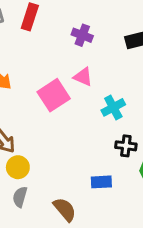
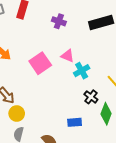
pink triangle: (83, 77) -> (68, 56), moved
black cross: (126, 146) -> (91, 97), turned 32

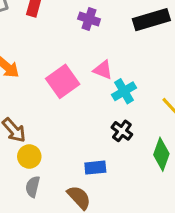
black cross: (91, 97) -> (122, 131), moved
blue rectangle: (75, 122) -> (95, 168), moved

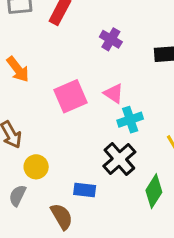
black cross: (122, 131) -> (119, 159), size x1.5
yellow circle: (29, 157) -> (36, 167), moved

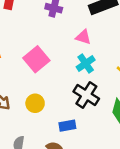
pink triangle: (114, 93) -> (83, 37), moved
yellow circle: (36, 167) -> (35, 103), moved

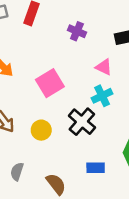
black cross: (86, 95) -> (82, 122), moved
blue rectangle: (67, 126) -> (96, 168), moved

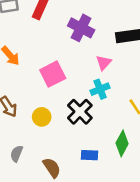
purple cross: (77, 31) -> (81, 28), size x1.5
pink triangle: (104, 67) -> (104, 63), turned 42

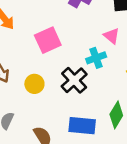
pink triangle: (104, 63) -> (112, 36), moved, turned -35
blue rectangle: (89, 155) -> (82, 126), size x1.5

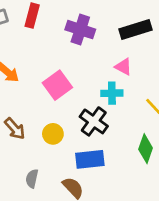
cyan cross: (96, 58) -> (112, 93), turned 30
blue rectangle: (82, 126) -> (90, 159), moved

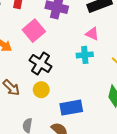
pink square: (57, 85) -> (34, 31), moved
black cross: (94, 121) -> (41, 63), moved

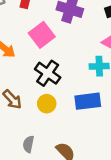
blue rectangle: (71, 108) -> (88, 101), moved

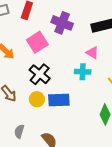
blue rectangle: (88, 101) -> (59, 100), moved

